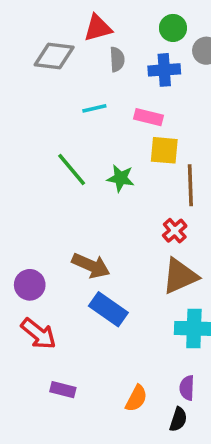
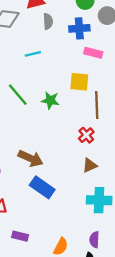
pink rectangle: (149, 117) -> (93, 53), moved
brown triangle: (180, 276) -> (90, 165), size x0.6
purple rectangle: (63, 390) -> (20, 236), moved

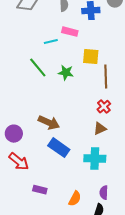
pink rectangle: (93, 53) -> (70, 32), moved
cyan line: (33, 54) -> (51, 42), moved
red cross: (86, 135) -> (104, 107), moved
cyan cross: (99, 200) -> (95, 159), moved

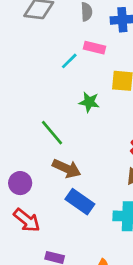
cyan line: (51, 42) -> (69, 61), turned -32
green line: (38, 68) -> (52, 133), moved

